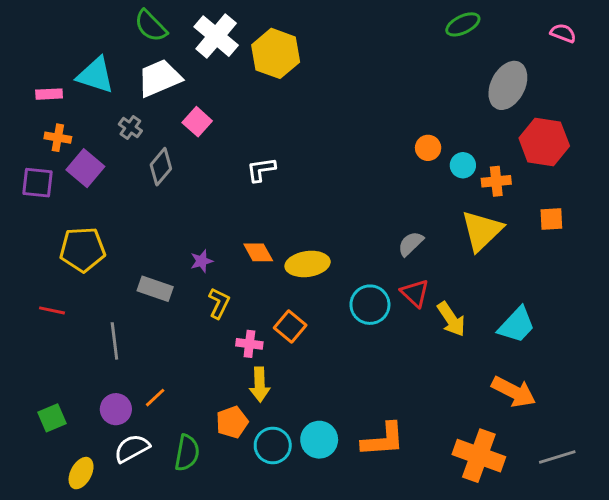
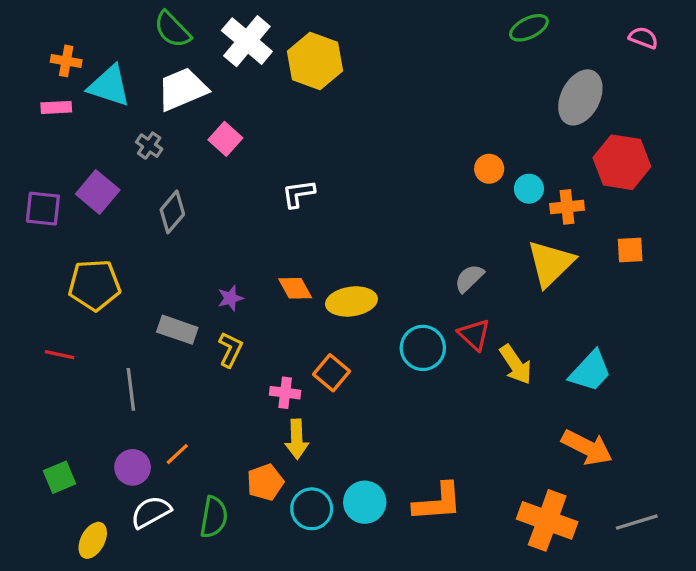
orange cross: (58, 138) -> (66, 61), moved
gray diamond: (161, 167) -> (172, 212), moved
yellow L-shape: (219, 303) -> (230, 350), moved

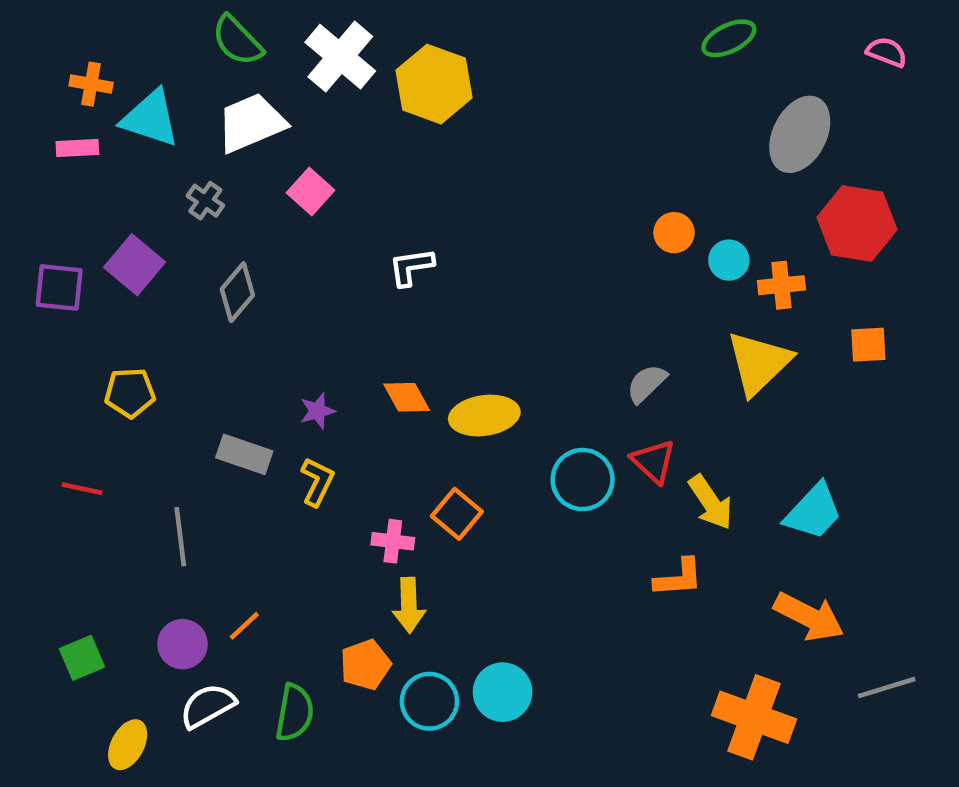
yellow pentagon: (94, 285) -> (130, 393), size x0.7
orange L-shape: (438, 502) -> (679, 578), moved, size x0.7
gray line: (637, 522) -> (887, 688), moved

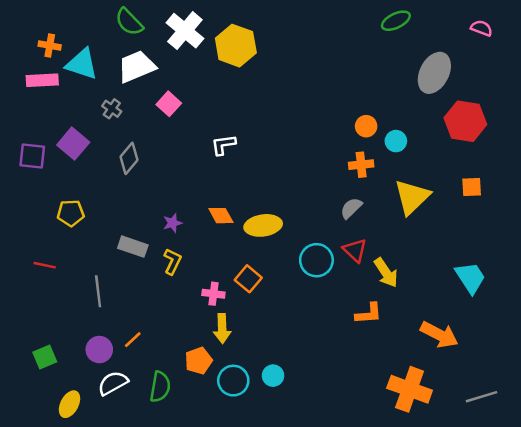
pink rectangle: (77, 148) -> (42, 80), size x1.4
orange cross: (781, 285) -> (361, 165), moved
cyan trapezoid: (813, 512) -> (470, 278), moved, turned -76
gray line: (887, 688) -> (482, 397), moved
cyan circle: (503, 692) -> (273, 376), size x0.7

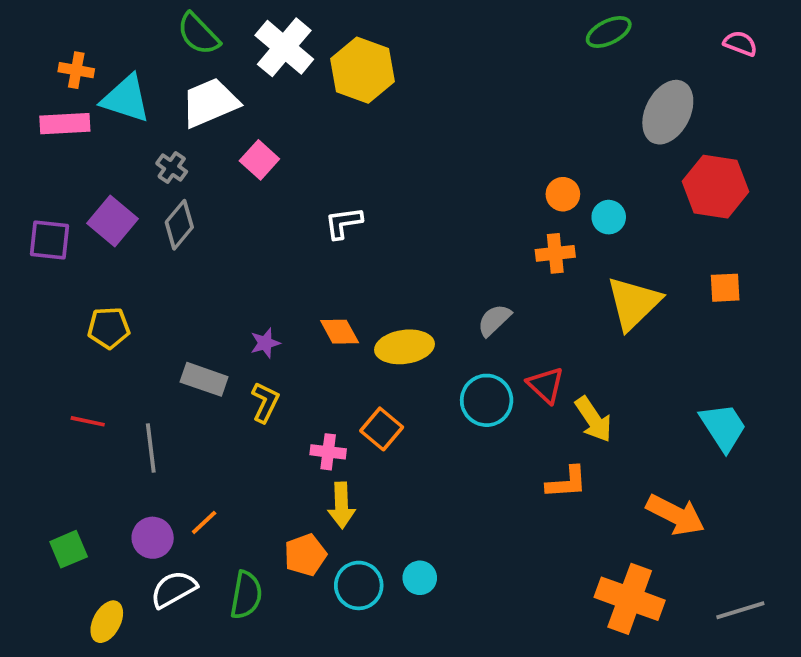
gray diamond: (129, 158) -> (179, 225), moved
gray semicircle: (351, 208) -> (494, 320), moved
red line: (45, 265) -> (88, 421), moved

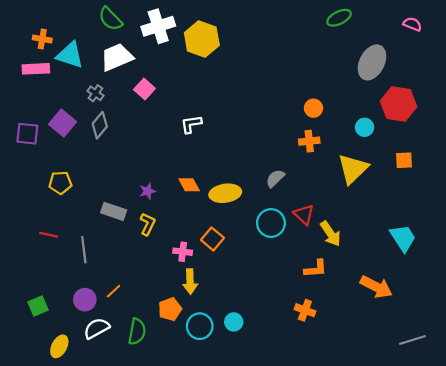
white cross: (284, 47) -> (158, 26), turned 32
cyan circle: (609, 217) -> (365, 127), moved
orange cross: (630, 599) -> (305, 310), moved, size x0.6

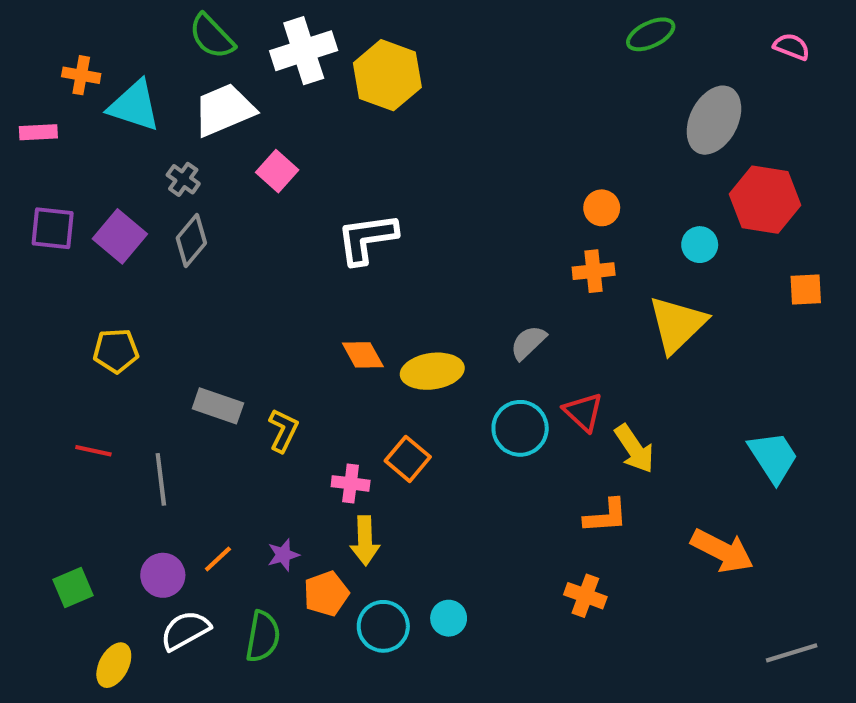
pink rectangle: (36, 69) -> (38, 132), moved, size x0.7
white L-shape: (191, 124) -> (367, 238), size x1.5
purple square: (27, 134) -> (53, 228), moved
orange square: (404, 160) -> (806, 290), moved
purple star: (148, 191) -> (283, 555), moved

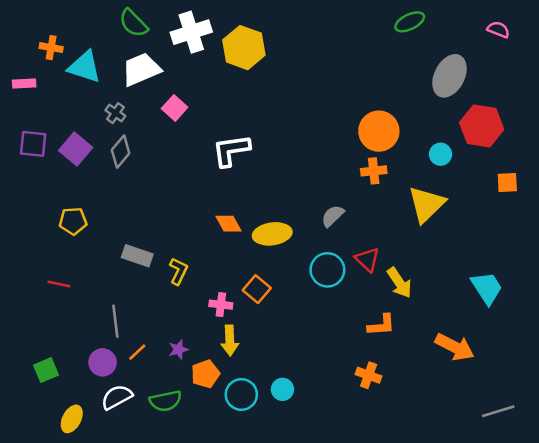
orange circle: (602, 208) -> (379, 131), size x1.8
gray line: (161, 479) -> (115, 321), moved
green semicircle: (263, 637) -> (166, 401), turned 68

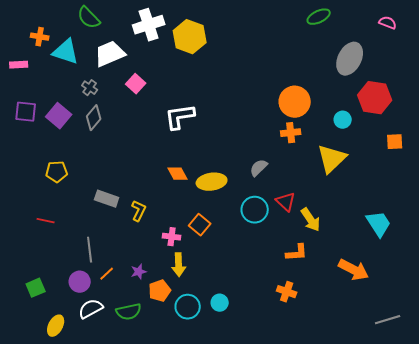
green semicircle: (133, 23) -> (89, 18), moved

